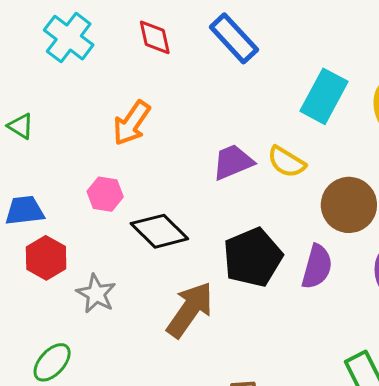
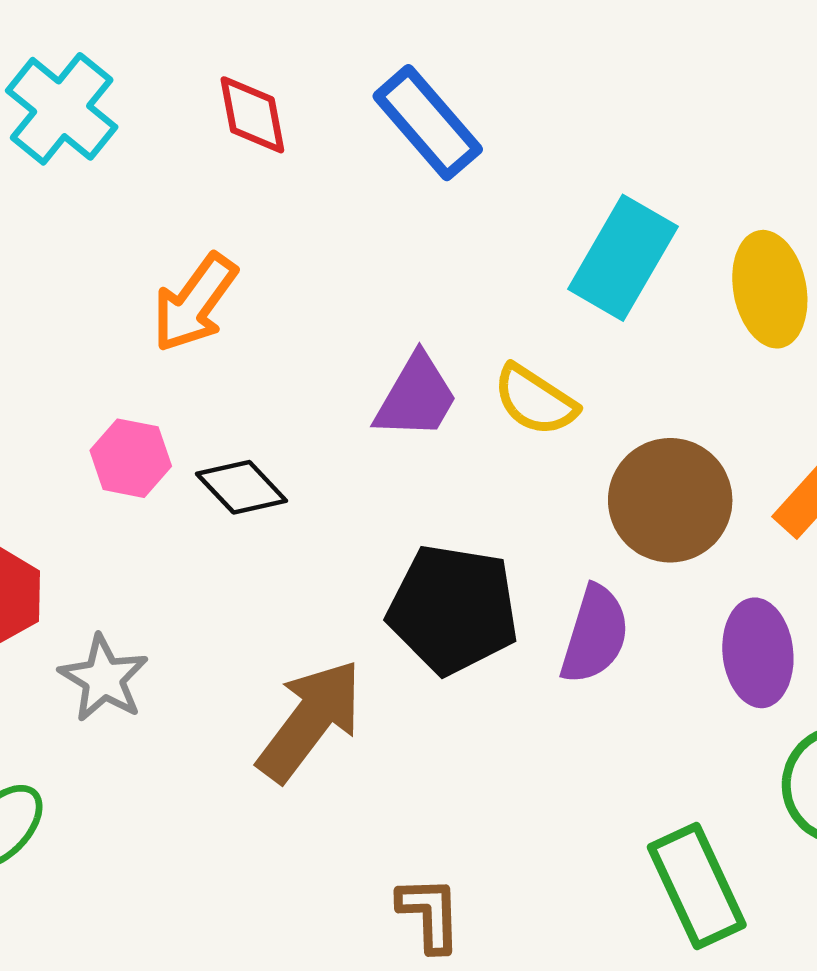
purple trapezoid: (233, 162) -> (416, 397), turned 141
black diamond: (159, 231) -> (242, 487), moved, size x0.7
black pentagon: (253, 257) -> (453, 609), turned 30

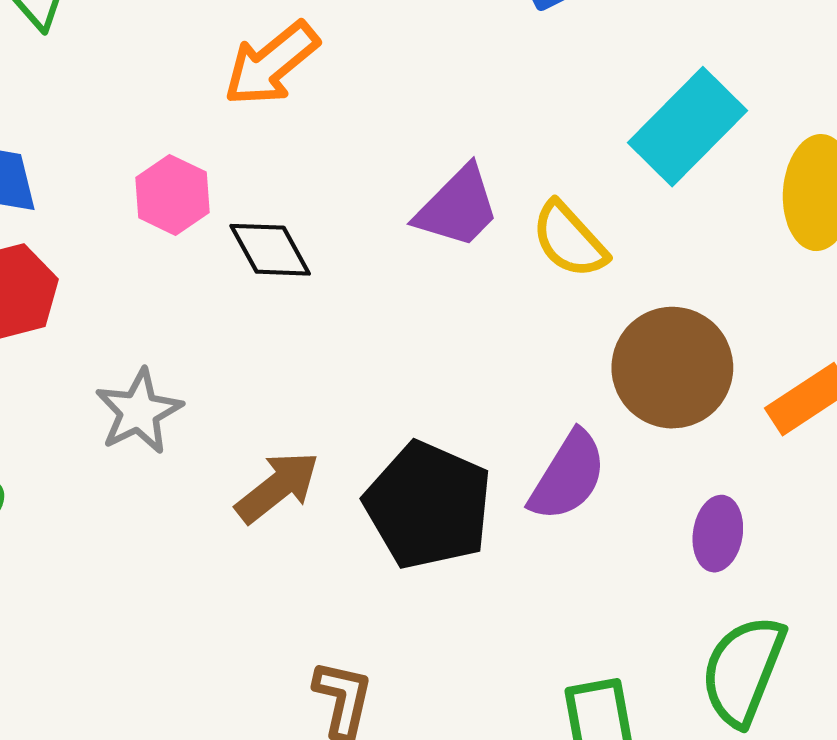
black pentagon: (453, 609) -> (428, 505), moved
purple ellipse: (758, 653) -> (718, 534), size x0.7
gray star: (104, 678) -> (139, 411), moved
brown arrow: (310, 720) -> (277, 487), size x0.7

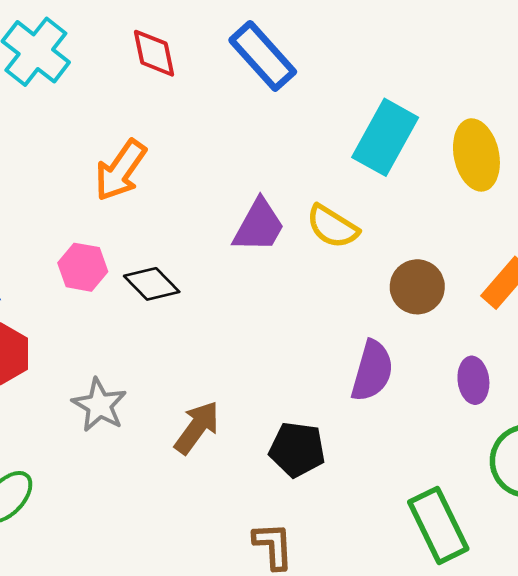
brown circle: (672, 368) -> (417, 287), size x0.7
black pentagon: (428, 505) -> (297, 449), moved, size x0.7

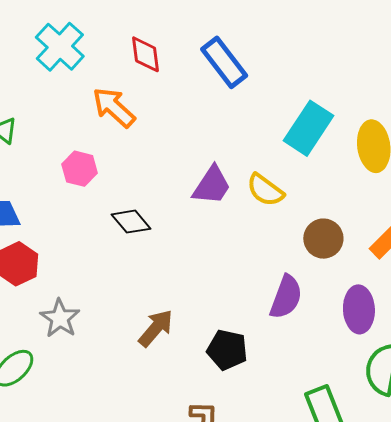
orange arrow: (120, 170) -> (114, 107), moved, turned 93
pink hexagon: (83, 267) -> (80, 169), moved
purple ellipse: (473, 380) -> (359, 309), size x1.4
gray star: (99, 405) -> (60, 318), moved

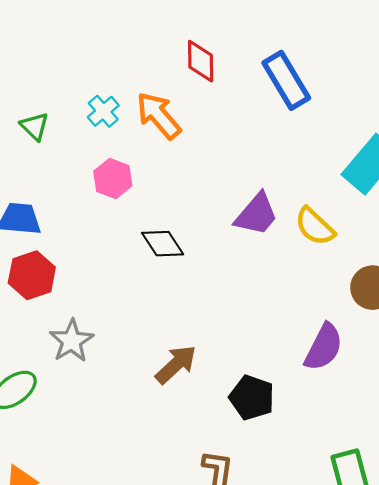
cyan cross: (60, 47) -> (103, 111), moved, size x0.6

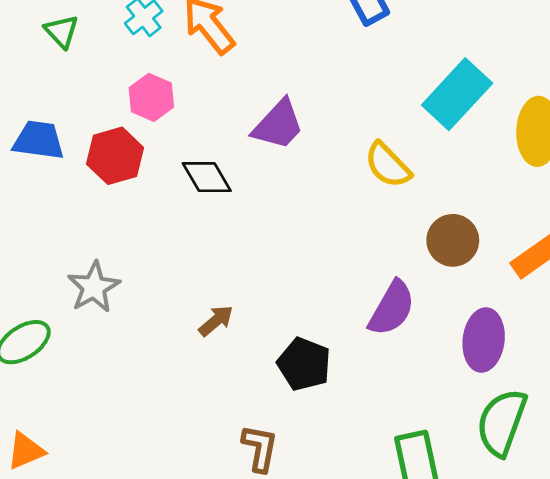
purple trapezoid: (257, 214) -> (278, 125), moved
red hexagon: (32, 275) -> (115, 156), moved
brown arrow: (176, 364) -> (216, 321), size x0.7

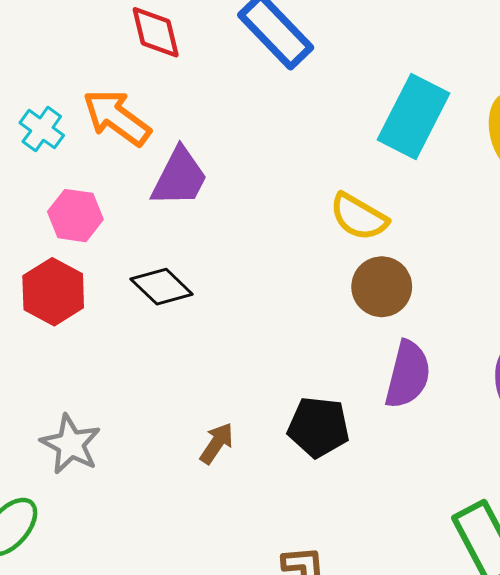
purple trapezoid: (278, 125) -> (179, 177), moved
brown circle: (453, 240) -> (382, 287), moved
black pentagon: (304, 364) -> (318, 427), moved

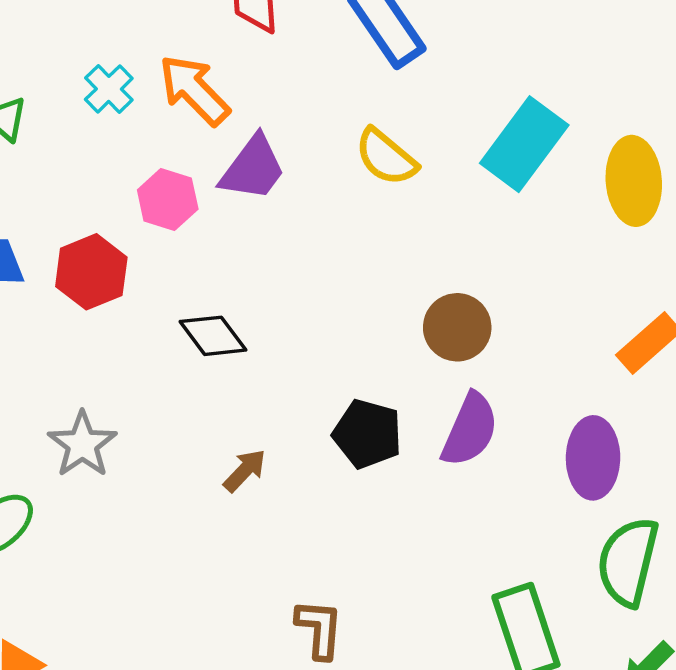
pink hexagon: (75, 216) -> (168, 200), moved
yellow semicircle: (359, 217) -> (386, 157), moved
black diamond: (162, 287) -> (213, 336), moved
black pentagon: (318, 427) -> (367, 434), moved

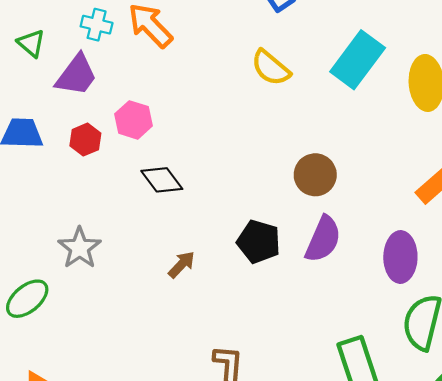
cyan cross: (109, 89) -> (97, 25), turned -32
purple trapezoid: (253, 168) -> (76, 75), moved
pink hexagon: (168, 200) -> (134, 120), moved
red hexagon: (91, 272) -> (85, 140), size x0.7

